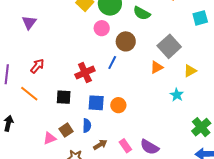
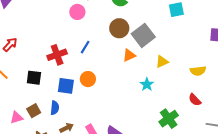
brown circle: (126, 41) -> (119, 28), moved
orange circle: (118, 105) -> (88, 79), moved

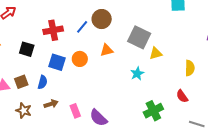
brown circle: (119, 28) -> (102, 19), moved
gray square: (143, 35) -> (139, 37), moved, turned -35
orange triangle: (129, 55) -> (107, 50), moved
yellow semicircle: (198, 71) -> (190, 68), turned -91

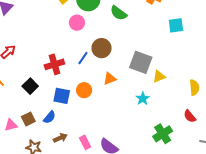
black square: (27, 49) -> (30, 86), turned 35
blue semicircle: (42, 82) -> (49, 117), turned 32

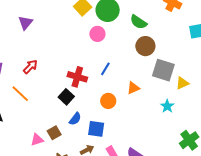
brown circle: (102, 48) -> (145, 46), moved
red cross: (54, 64) -> (77, 77), turned 36
black square: (30, 86) -> (66, 97), moved
blue square: (62, 96) -> (96, 129), moved
blue semicircle: (49, 117) -> (75, 119), moved

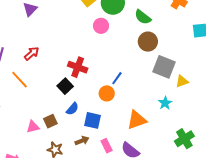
blue line: (105, 69) -> (117, 78), moved
orange triangle: (133, 88) -> (137, 120), moved, size x1.5

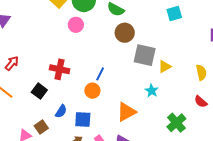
black square: (65, 86) -> (39, 91), moved

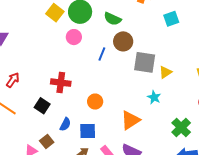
blue line: (100, 74) -> (102, 54), moved

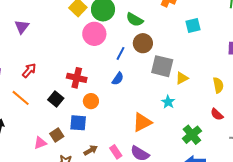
pink circle: (74, 37) -> (94, 34), size x1.5
orange circle: (95, 102) -> (91, 101), moved
blue semicircle: (65, 124) -> (118, 79), moved
blue square: (88, 131) -> (78, 123), moved

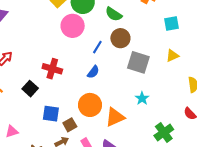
yellow triangle: (182, 78) -> (172, 56), moved
orange circle: (91, 101) -> (90, 105), moved, size x1.5
brown square: (57, 135) -> (70, 125), moved

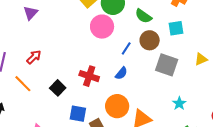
cyan square: (172, 24) -> (176, 28), moved
red cross: (52, 69) -> (89, 76), moved
cyan star: (142, 98) -> (179, 103), moved

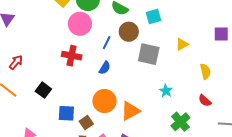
red cross: (89, 76) -> (72, 56), moved

